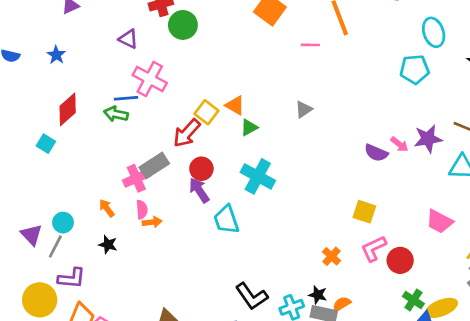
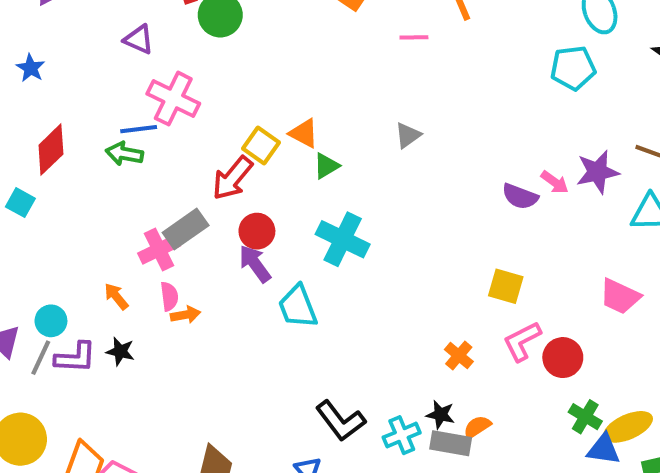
purple L-shape: (72, 278) -> (75, 358), moved

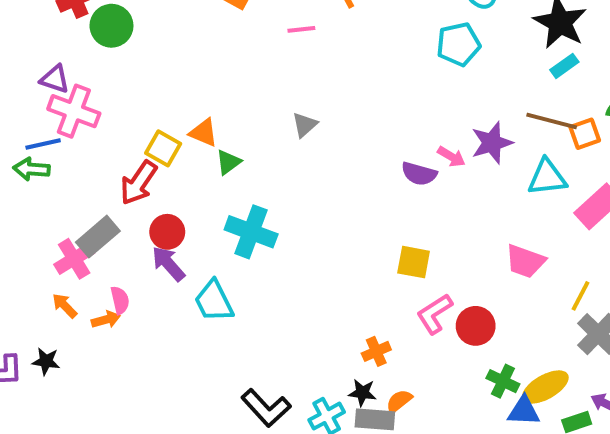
purple triangle: (139, 39) -> (55, 79), moved
orange arrow: (116, 296) -> (65, 306), moved
pink semicircle: (169, 296) -> (120, 300), moved
orange cross: (459, 356) -> (376, 351), moved, turned 32

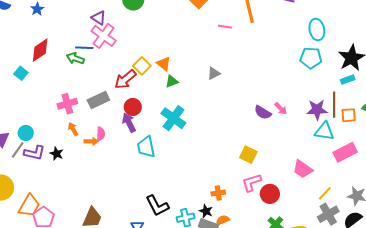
cyan pentagon: (458, 44) -> (311, 58), moved
brown line: (552, 121) -> (334, 105), turned 60
purple star: (492, 143) -> (317, 110), moved
pink cross: (74, 259) -> (67, 104), moved

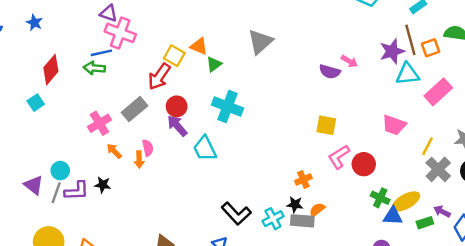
cyan square: (21, 73) -> (36, 103), turned 32
gray triangle: (214, 73) -> (260, 42), size x1.6
orange arrow: (91, 141) -> (139, 160), turned 104

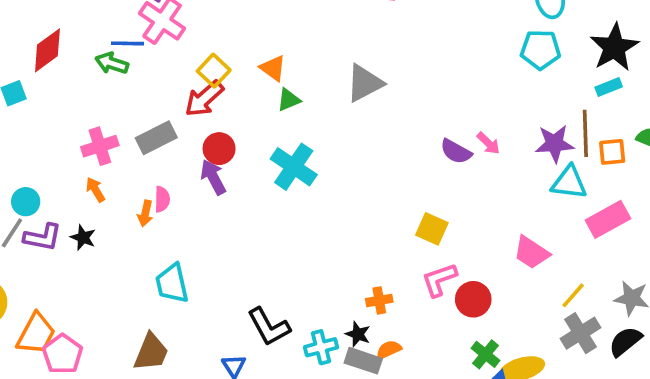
yellow square: (174, 56) -> (214, 71), moved
cyan trapezoid: (205, 149) -> (172, 283), moved
orange arrow: (114, 151) -> (95, 190), moved

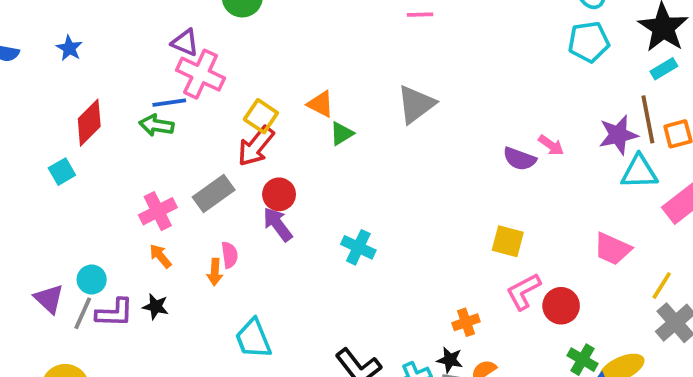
cyan cross: (294, 167) -> (358, 247), moved, size x0.7

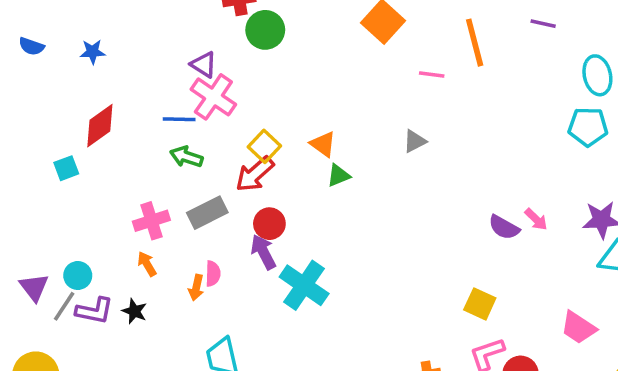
blue star: (69, 48) -> (93, 52), turned 30
gray triangle: (416, 104) -> (415, 141), moved, size x0.6
green arrow: (156, 125) -> (186, 157), moved
cyan cross: (358, 247) -> (304, 285), moved, size x1.5

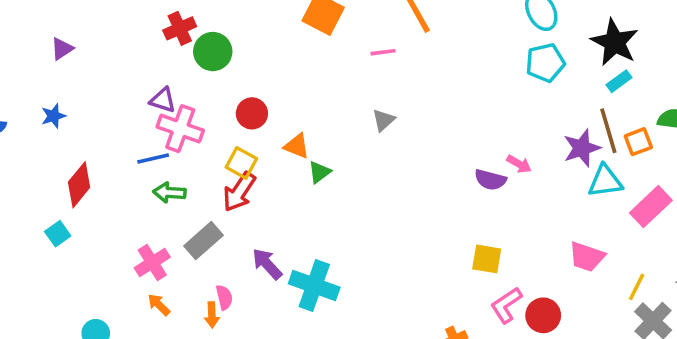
red circle: (269, 224) -> (252, 113), moved

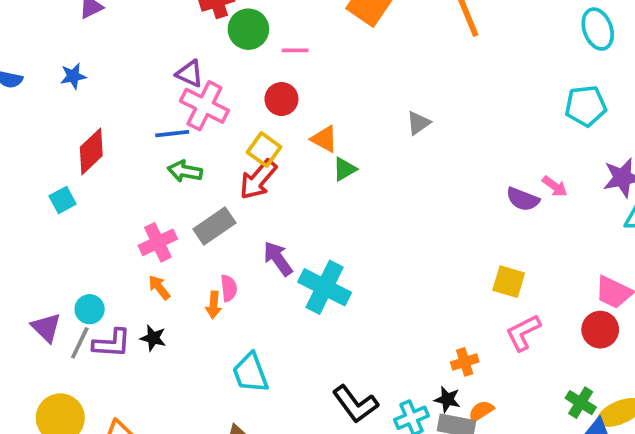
pink line: (383, 52) -> (295, 50), moved
cyan pentagon: (545, 63) -> (586, 106), moved
red circle: (543, 315) -> (600, 330), moved

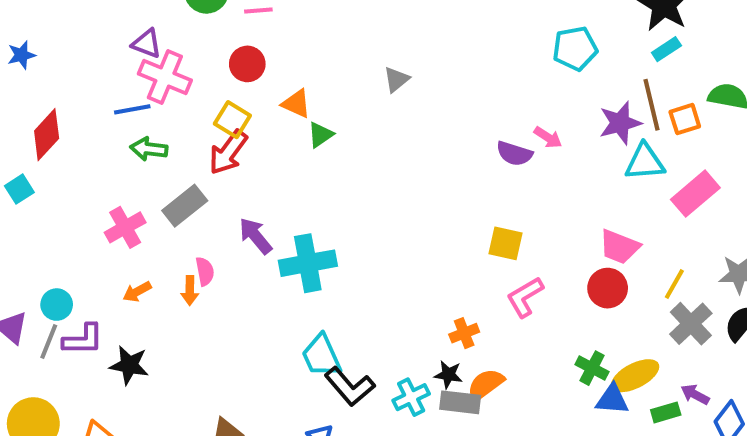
orange arrow: (159, 287) -> (137, 292), moved, turned -76
cyan cross: (325, 287) -> (308, 263), turned -33
black star: (153, 338) -> (129, 365), moved, size x1.4
cyan trapezoid: (250, 373) -> (321, 356), moved
orange semicircle: (481, 411) -> (485, 385), size x1.4

